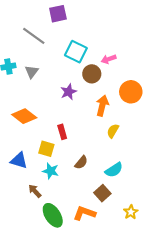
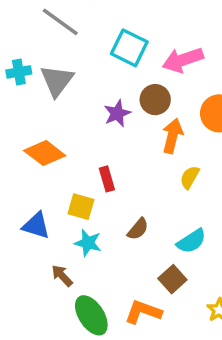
pink arrow: (109, 59) -> (183, 60), size x1.6
gray triangle: (32, 72) -> (57, 81), size x1.5
brown circle: (92, 74) -> (155, 100), moved

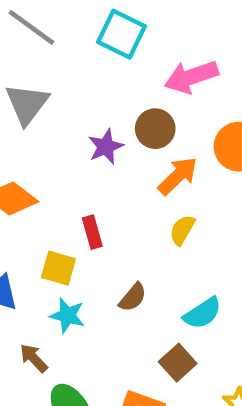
cyan square: (129, 48) -> (121, 34), moved
orange arrow: (172, 136) -> (178, 176), turned 32
yellow semicircle: (190, 177) -> (182, 230), moved

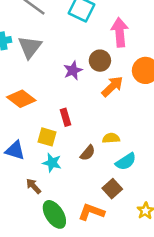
pink arrow: (191, 77) -> (120, 32), turned 104
yellow semicircle: (182, 230) -> (111, 138), moved, turned 56

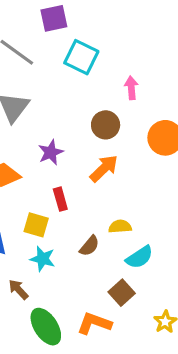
pink arrow: (120, 32) -> (131, 88), size x0.6
purple star: (73, 70) -> (51, 152), moved
orange arrow: (112, 86) -> (104, 168), moved

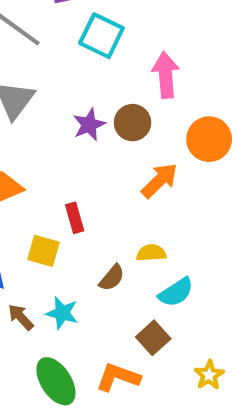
pink arrow: (131, 88) -> (166, 75), size x1.5
purple star: (51, 152) -> (89, 125), moved
orange arrow: (104, 168) -> (159, 181), moved
cyan star: (43, 259) -> (62, 313), moved
brown arrow: (18, 289) -> (21, 317), moved

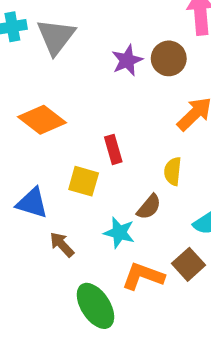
yellow semicircle: (151, 253) -> (173, 171), moved, turned -80
cyan star: (62, 313) -> (119, 233), moved
orange L-shape: (118, 377) -> (143, 276), moved

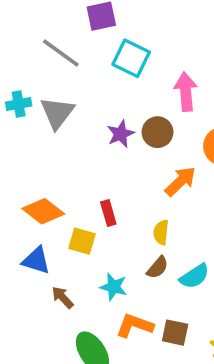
orange diamond: (42, 120) -> (43, 211), moved
brown semicircle: (149, 207) -> (158, 267), moved
brown square: (189, 264) -> (175, 333), moved, turned -36

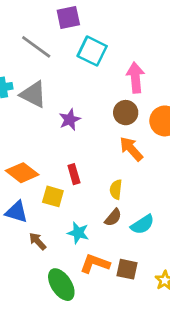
gray triangle: (57, 113) -> (33, 94), turned -40
brown circle: (158, 132) -> (126, 113), moved
purple star: (121, 134) -> (70, 120), moved
orange arrow: (180, 181) -> (131, 149), turned -88

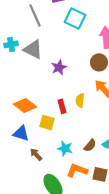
gray line: (36, 47) -> (35, 15), turned 30
yellow semicircle: (116, 189) -> (80, 100), moved
brown semicircle: (113, 217) -> (90, 145), moved

